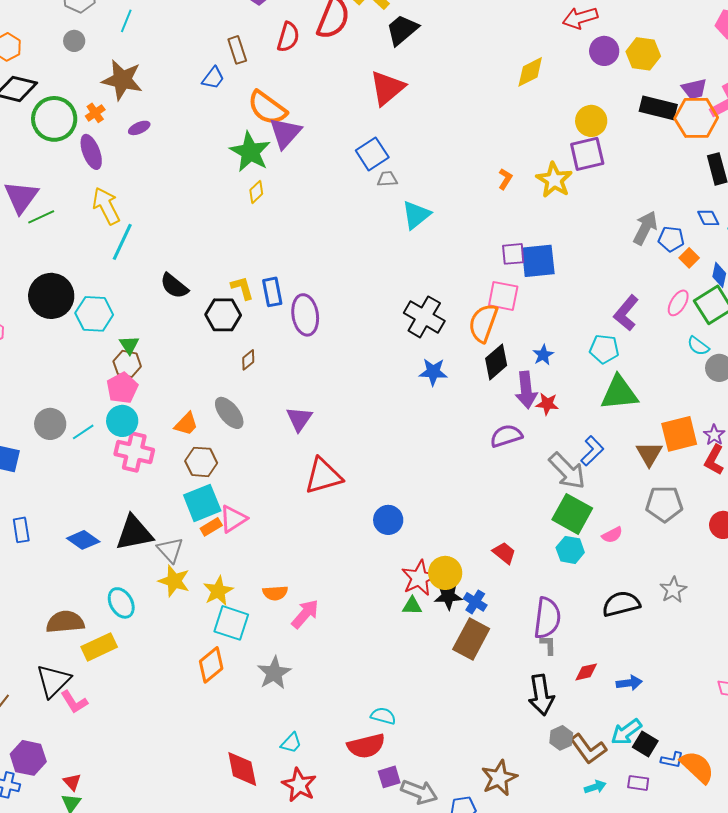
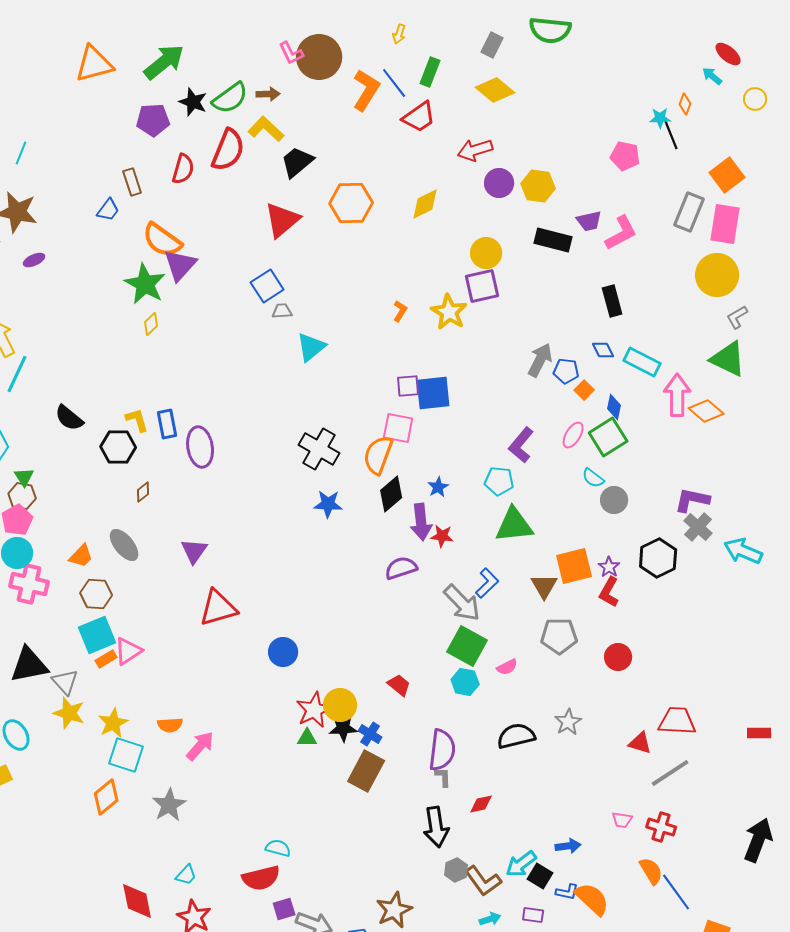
orange hexagon: (696, 118) -> (351, 203), moved
blue arrow: (629, 683) -> (568, 846), moved

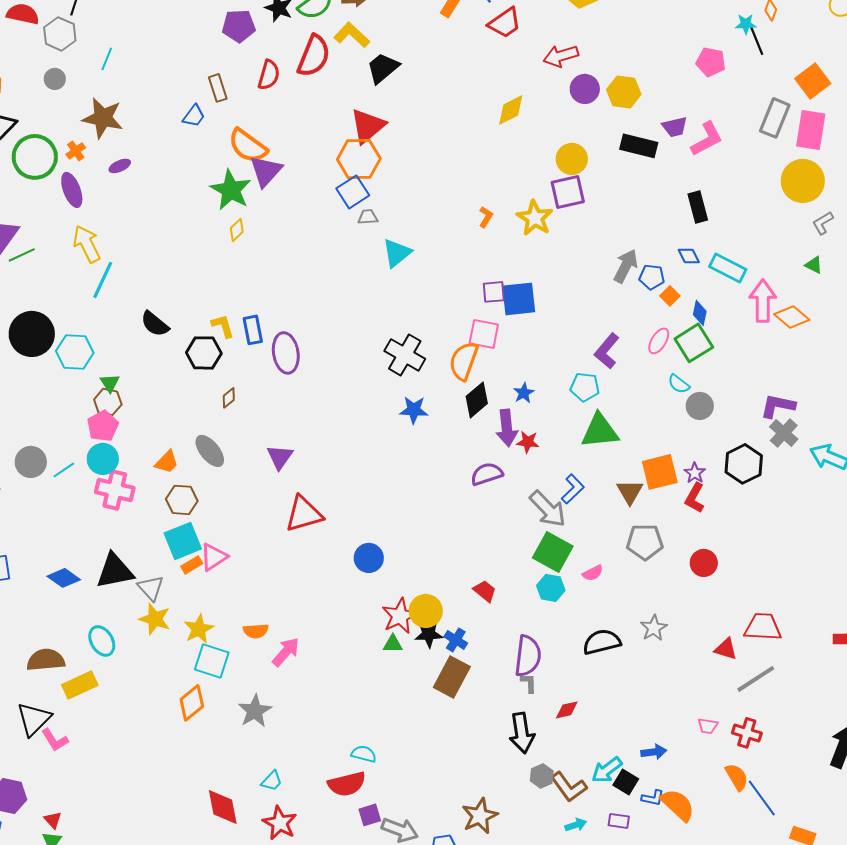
orange hexagon: (351, 203) -> (359, 159), moved
green triangle: (728, 359) -> (814, 265), size x0.5

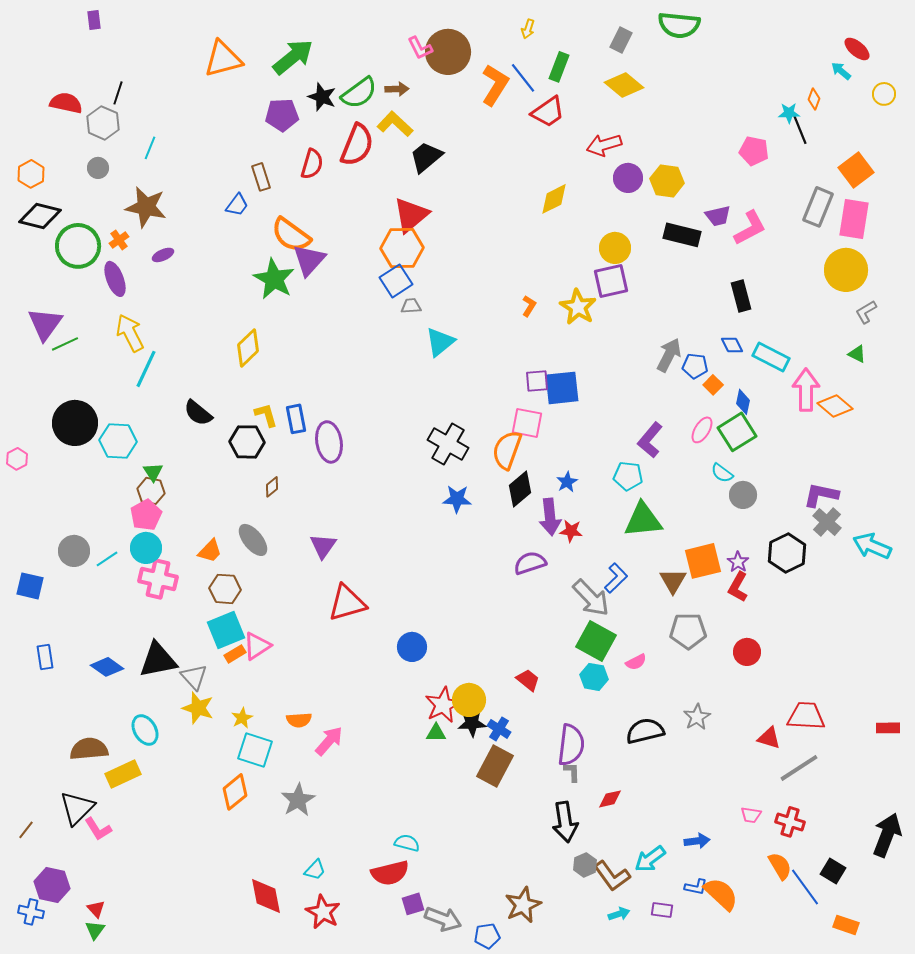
yellow diamond: (237, 230) -> (248, 348), moved, size x1.6
yellow star: (199, 629) -> (242, 718), size x0.7
black square: (626, 782) -> (833, 871), moved

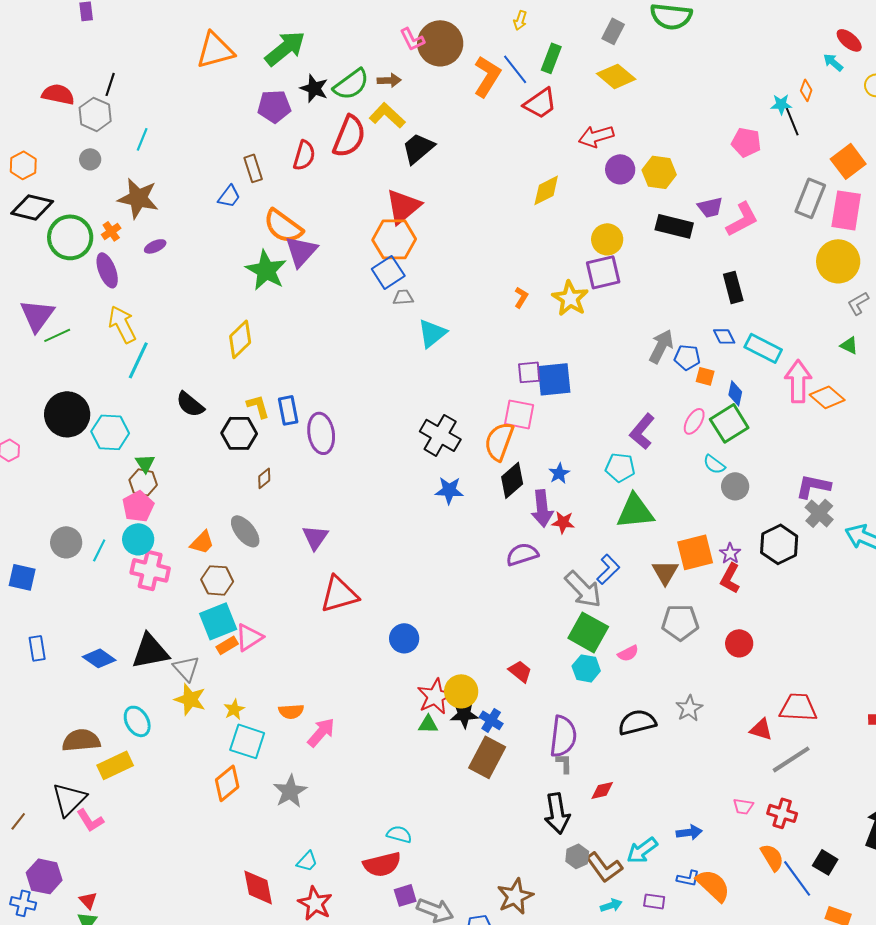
orange square: (713, 385) -> (705, 376), turned -30
cyan line: (107, 559) -> (99, 550), turned -30

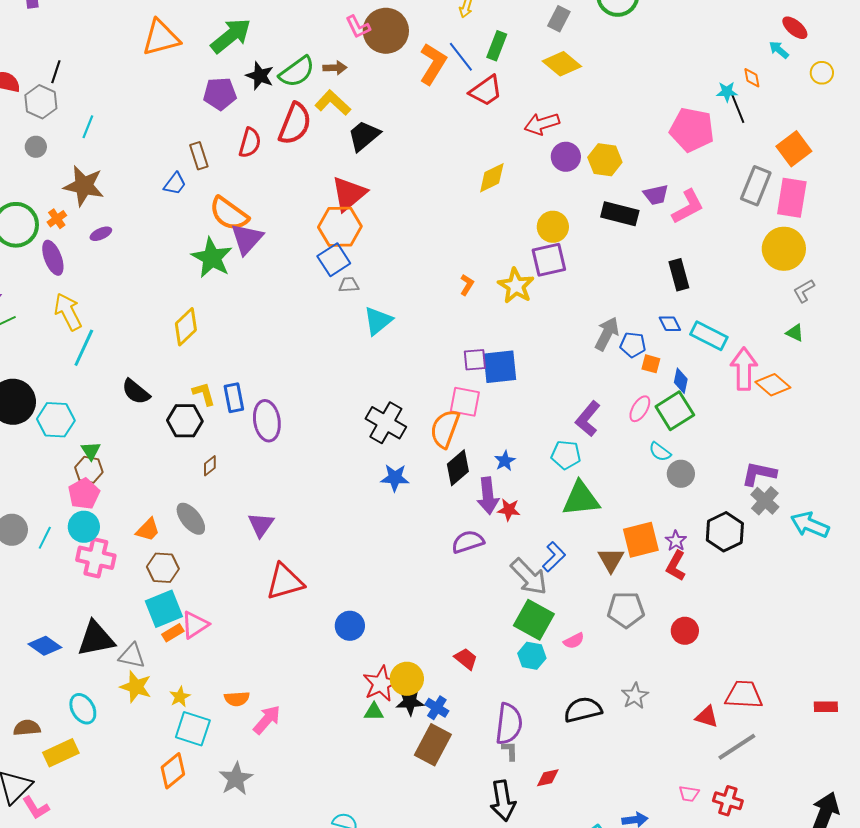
orange diamond: (806, 90) -> (752, 78), turned -30
pink pentagon: (746, 142) -> (692, 130), size x1.5
gray triangle: (186, 668) -> (132, 656), turned -36
brown semicircle: (81, 740) -> (27, 728), size x0.7

